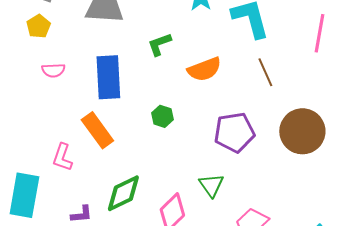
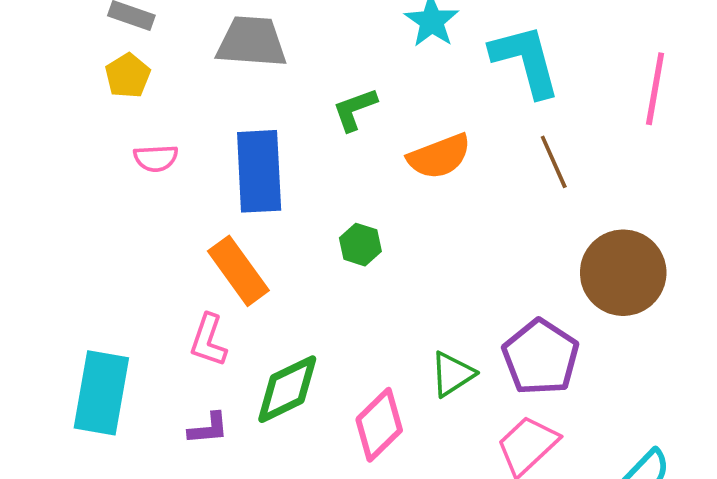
purple pentagon: (234, 132) -> (541, 357), moved, turned -30
pink L-shape: (62, 157) -> (208, 340), moved
green triangle: (211, 185) -> (452, 374), turned 32

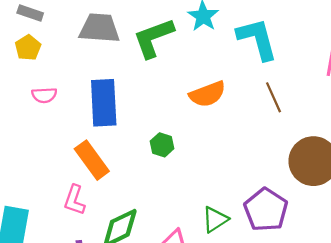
green L-shape: (355, 109) -> (153, 38), moved, size x1.6

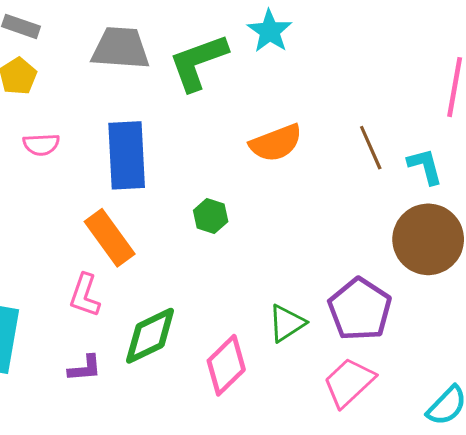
cyan L-shape: (257, 39) -> (425, 166), moved, size x0.6

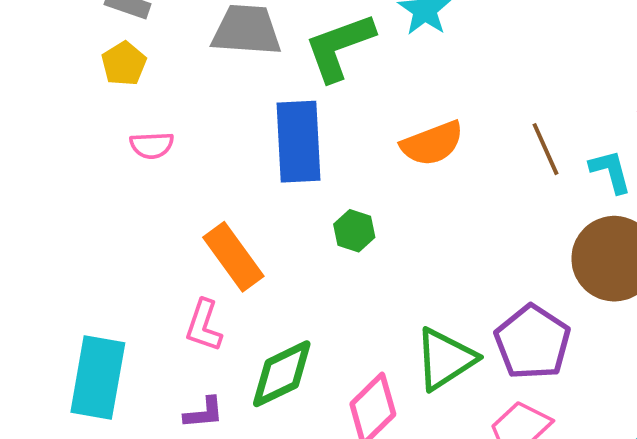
blue rectangle: (127, 155) -> (298, 142), moved
green triangle: (287, 323) -> (445, 359), size x1.4

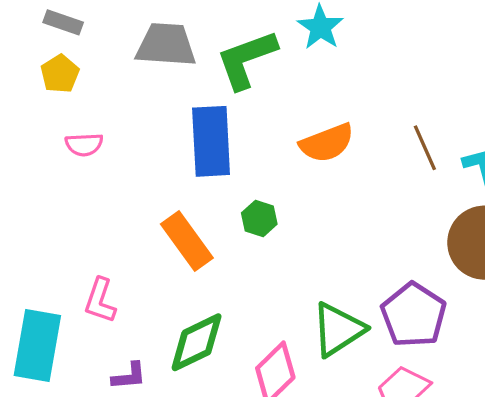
orange rectangle: (233, 257) -> (187, 241), moved
pink L-shape: (204, 326) -> (100, 300), moved

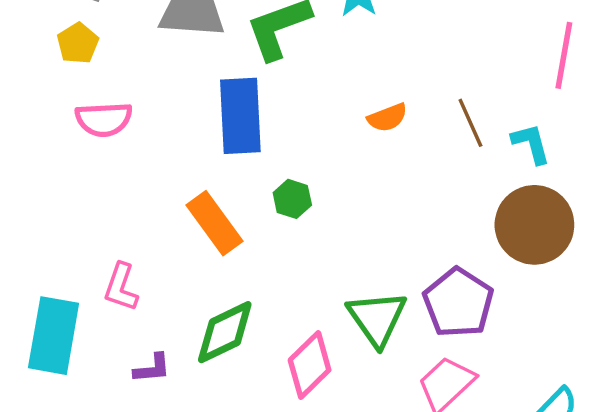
orange semicircle: (327, 143) -> (387, 118), moved, size x0.7
pink semicircle: (84, 145) -> (104, 119), size x1.4
green triangle: (338, 329) -> (377, 318), turned -32

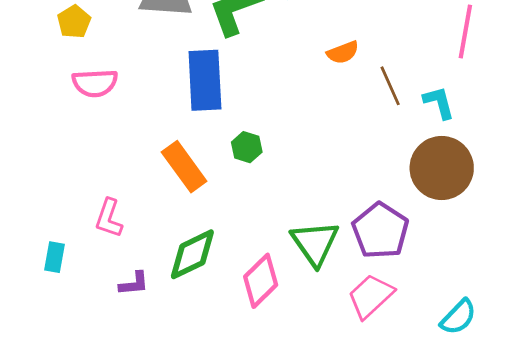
orange semicircle: (387, 118) -> (343, 52), moved
cyan rectangle: (54, 336) -> (55, 257), size x0.5

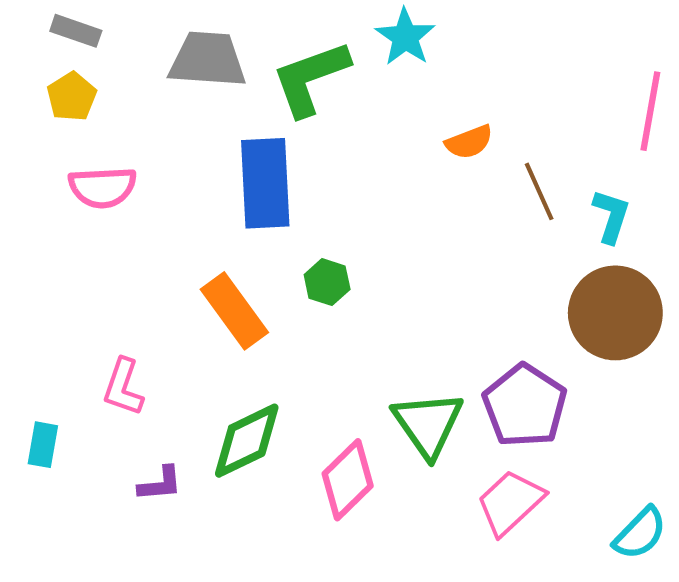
cyan L-shape: (439, 103) -> (611, 216), turned 33

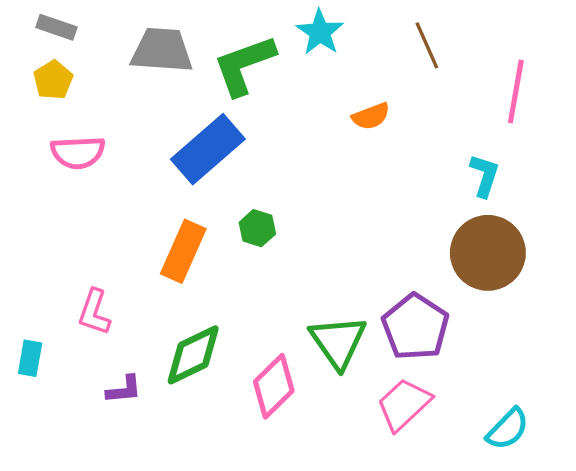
blue rectangle: (265, 183) -> (208, 149), turned 52
brown line: (539, 191) -> (427, 45), moved
orange rectangle: (234, 311) -> (183, 251), turned 60

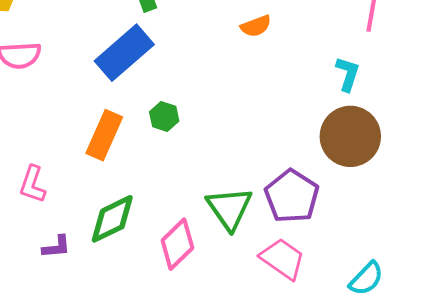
pink trapezoid: (404, 404) -> (282, 259), turned 78

